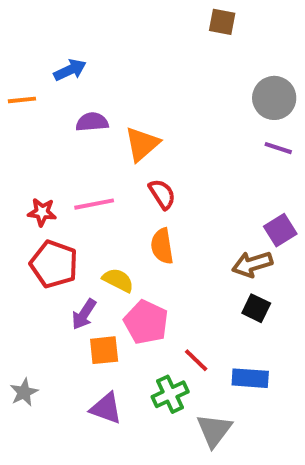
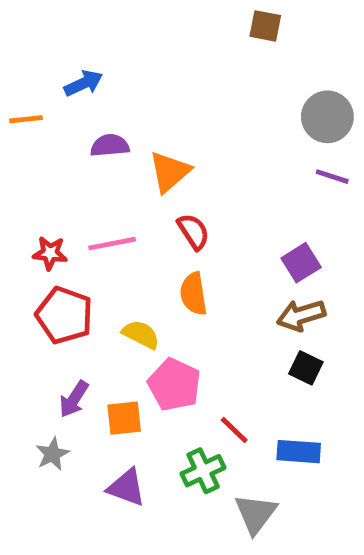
purple square: (280, 230) -> (301, 263), moved
purple arrow: (84, 314) -> (74, 399), moved
gray star: (24, 392) -> (52, 454), moved

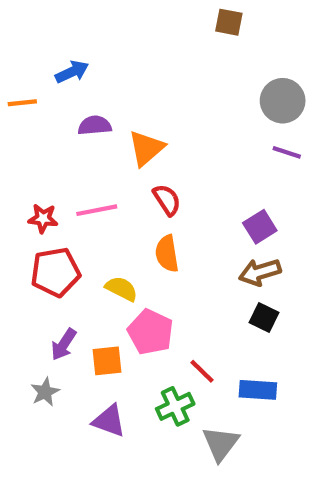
red pentagon: (64, 315) -> (55, 272), turned -30

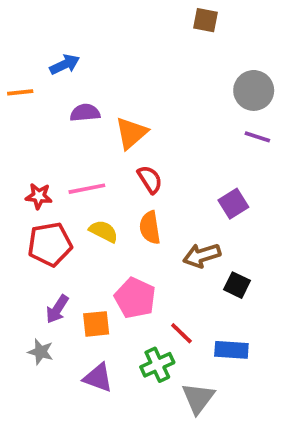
brown arrow: (260, 272) -> (202, 255), moved
yellow semicircle: (121, 289) -> (104, 231), moved
gray star: (45, 392) -> (41, 352), turned -30

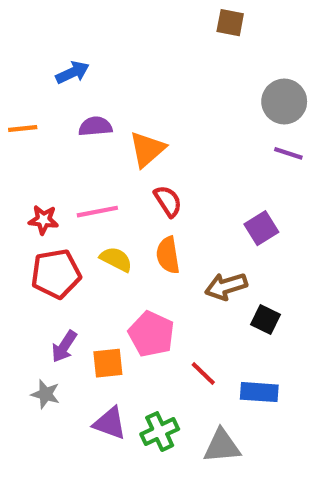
orange line: (20, 92) -> (23, 129), moved
green cross: (157, 365) -> (160, 432), moved
gray triangle: (198, 398) -> (222, 446), turned 48

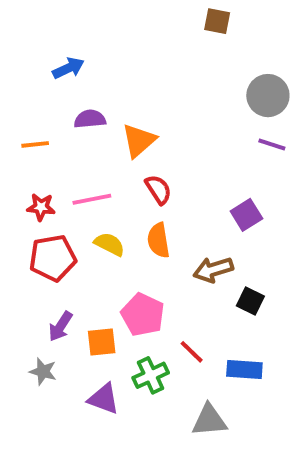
orange line: (23, 129) -> (35, 144), moved
green cross: (160, 432) -> (151, 375), moved

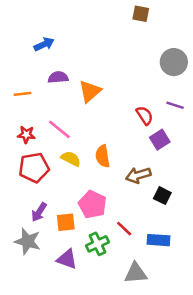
purple line: (272, 144) -> (175, 105), moved
red semicircle: (158, 189) -> (145, 115), moved
pink line: (92, 199) -> (59, 129), turned 50
gray star: (43, 371) -> (28, 241), size x1.5

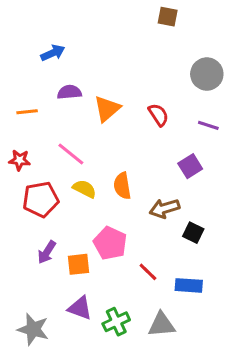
red semicircle: (145, 115) -> (158, 115), moved
red star: (26, 135) -> (20, 160), moved
gray star: (28, 241) -> (33, 329), moved
green cross: (98, 244) -> (116, 322), moved

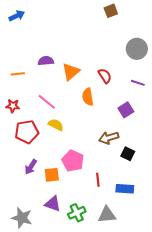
brown square: (168, 17) -> (111, 11), turned -32
blue arrow: (53, 53) -> (17, 16), moved
orange semicircle: (122, 186) -> (88, 97), moved
red line: (148, 272) -> (98, 180), turned 40

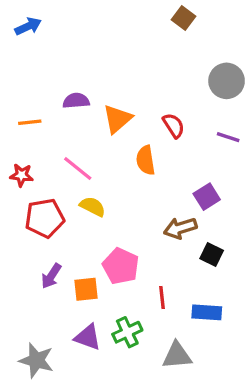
brown square: (111, 11) -> (184, 18), turned -32
purple square: (126, 110) -> (207, 197), moved
green cross: (77, 213) -> (127, 332), moved

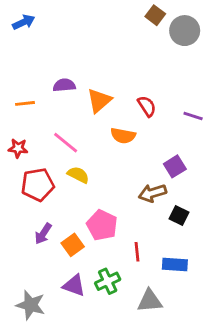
gray circle: (227, 81) -> (185, 31), moved
orange semicircle: (146, 160) -> (123, 136), turned -70
orange square: (86, 289) -> (73, 245), turned -30

